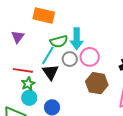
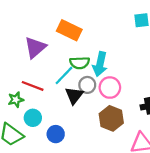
purple triangle: (18, 37) -> (35, 47), size x1.5
black triangle: (51, 72) -> (74, 95), moved
green star: (28, 84) -> (16, 100), moved

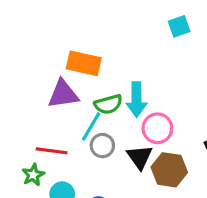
purple triangle: (35, 47) -> (63, 94), moved, turned 45
gray circle: (87, 85) -> (102, 146), moved
black triangle: (74, 95) -> (140, 157), moved

